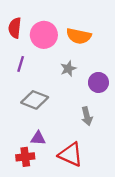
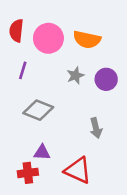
purple circle: (98, 82) -> (106, 79), moved

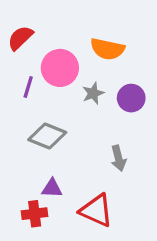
red semicircle: (16, 31) -> (20, 38), turned 40
pink circle: (48, 38) -> (60, 68), moved

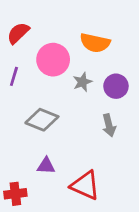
purple line: (28, 87) -> (14, 76), moved
gray arrow: (119, 158) -> (109, 125), moved
red cross: (35, 214) -> (15, 194), moved

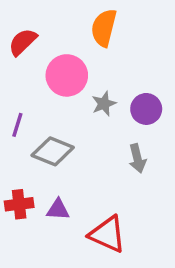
orange semicircle: (95, 43) -> (104, 28), moved, turned 92
purple line: (14, 76) -> (17, 125), moved
red cross: (15, 194) -> (19, 204), moved

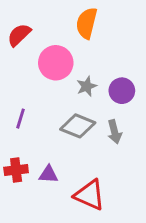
purple line: (17, 125) -> (21, 119), moved
gray diamond: (53, 151) -> (78, 126), moved

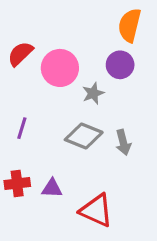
orange semicircle: (87, 23) -> (130, 25), moved
red semicircle: (19, 35) -> (20, 54), moved
purple circle: (122, 91) -> (120, 65), moved

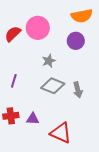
orange semicircle: (130, 25) -> (82, 16), turned -115
pink circle: (60, 68) -> (38, 28), moved
gray star: (93, 93) -> (49, 61), moved

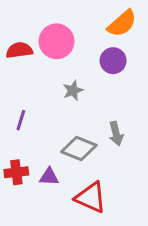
orange semicircle: (82, 16) -> (122, 23), turned -30
red semicircle: (13, 34) -> (19, 50), turned 36
gray diamond: (53, 86) -> (79, 148), moved

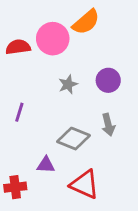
orange semicircle: (122, 23) -> (86, 22), moved
purple circle: (113, 61) -> (108, 80), moved
red cross: (16, 172) -> (15, 187), moved

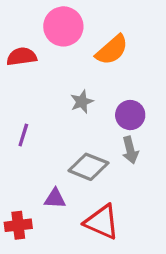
orange semicircle: (86, 22) -> (112, 50), moved
pink circle: (53, 39) -> (63, 26), moved
purple circle: (108, 80) -> (130, 115), moved

